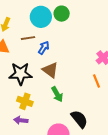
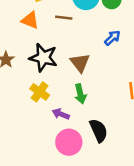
blue arrow: (44, 48) -> (112, 38), moved
purple arrow: (21, 120) -> (61, 114), moved

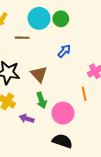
black semicircle: (99, 131) -> (62, 141), moved, turned -42
pink circle: (69, 142) -> (63, 113), moved

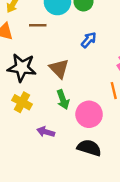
purple arrow: (27, 119) -> (46, 132), moved

